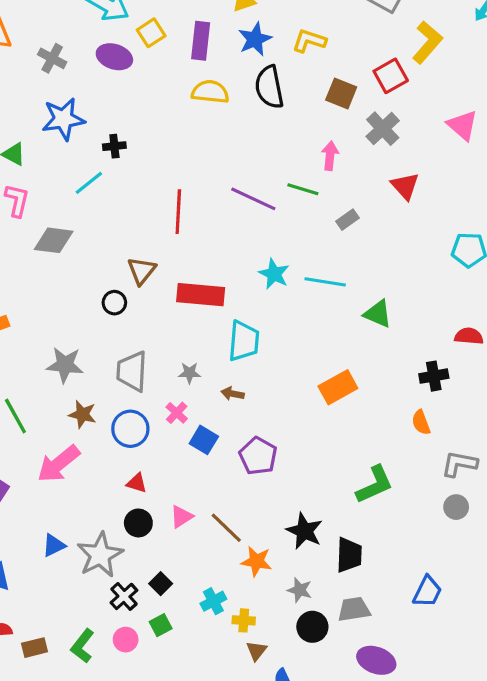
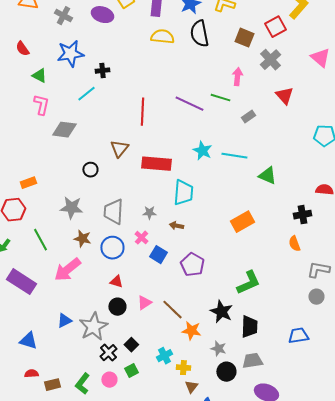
black circle: (114, 303) -> (90, 170), moved
green L-shape: (375, 485) -> (248, 283), moved
blue trapezoid: (427, 592) -> (298, 336), moved, turned -125

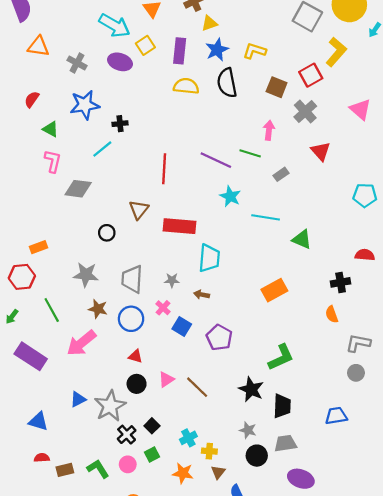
red semicircle: (22, 49) -> (32, 99), turned 70
cyan star: (202, 151) -> (230, 196), moved
orange star: (191, 331) -> (183, 473), moved
green L-shape: (82, 384) -> (98, 469), turned 110

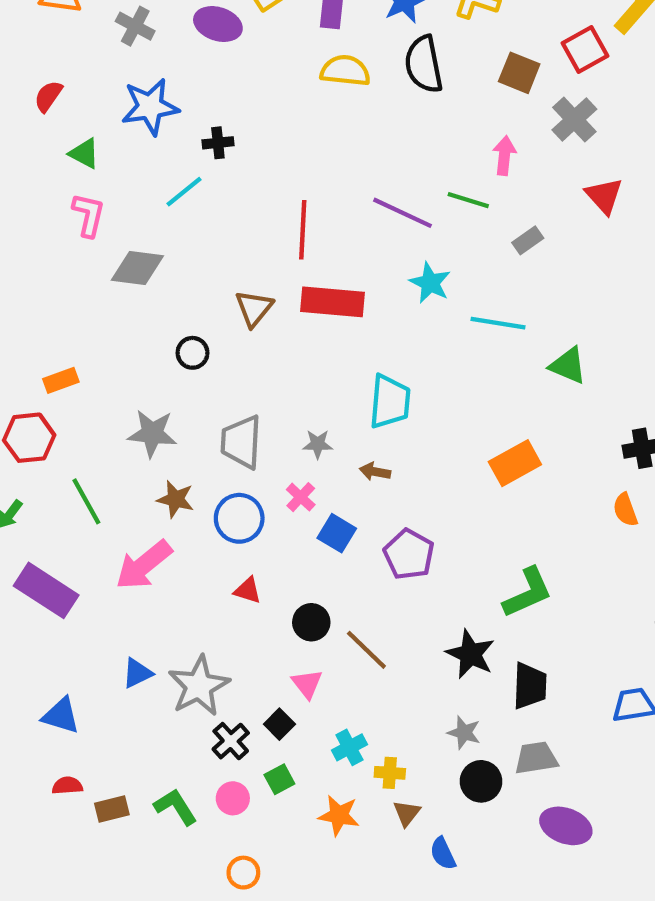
red rectangle: (180, 226) -> (333, 302), moved
pink triangle: (166, 379) -> (307, 684), moved, turned -35
black circle: (137, 384) -> (311, 622), moved

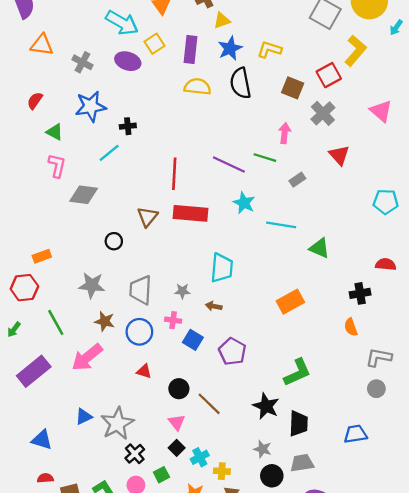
pink cross: (301, 497) -> (173, 320), turned -35
purple rectangle: (46, 590) -> (34, 371), turned -72
black square: (279, 724) -> (177, 448), moved

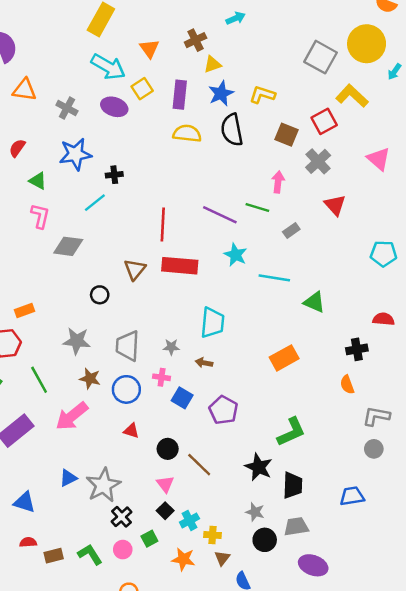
yellow L-shape: (355, 51) -> (352, 96), turned -88

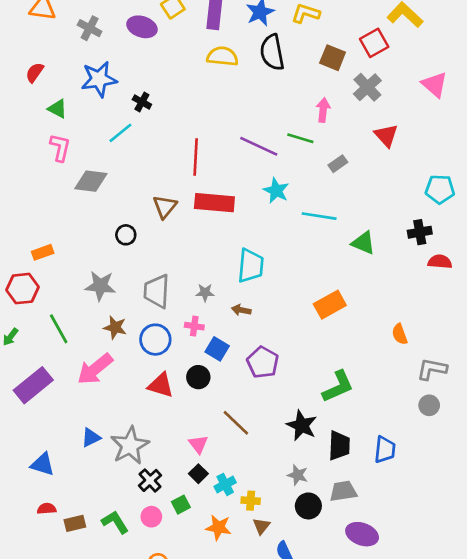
black cross: (114, 175) -> (142, 102), turned 35
black cross: (357, 349) -> (420, 232), moved
red triangle: (131, 431) -> (161, 385), size x1.5
black circle: (168, 449) -> (198, 377), moved
blue trapezoid: (352, 496) -> (385, 450), moved, turned 105

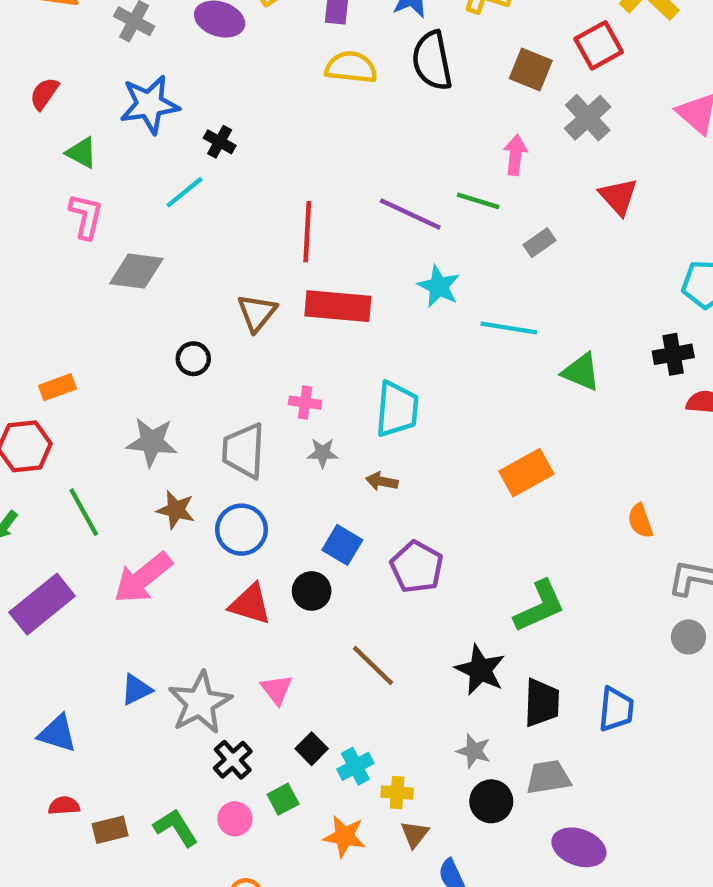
pink cross: (194, 326) -> (305, 403), moved
pink triangle: (198, 444) -> (277, 690), moved

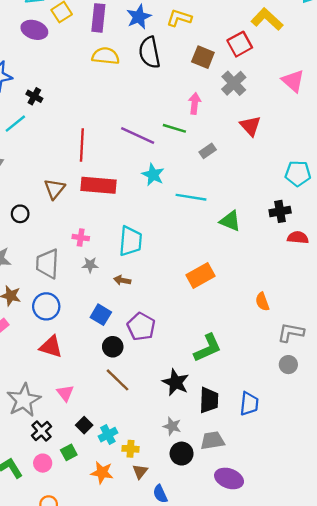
black circle: (312, 591) -> (113, 347), moved

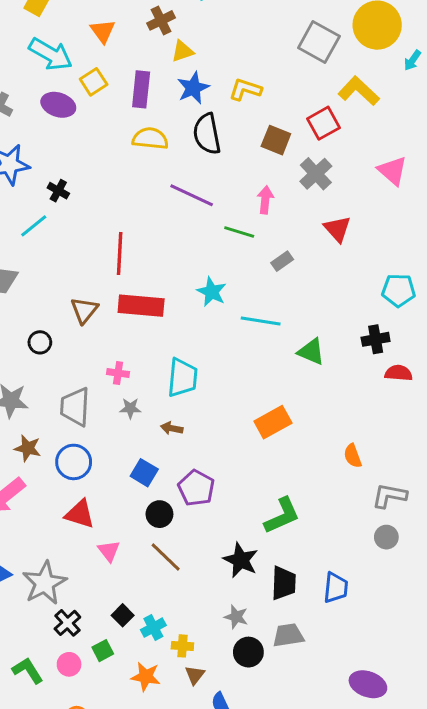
purple line: (138, 135) -> (192, 195), moved
pink triangle: (65, 393) -> (109, 551), moved
purple ellipse: (229, 478) -> (368, 684), moved

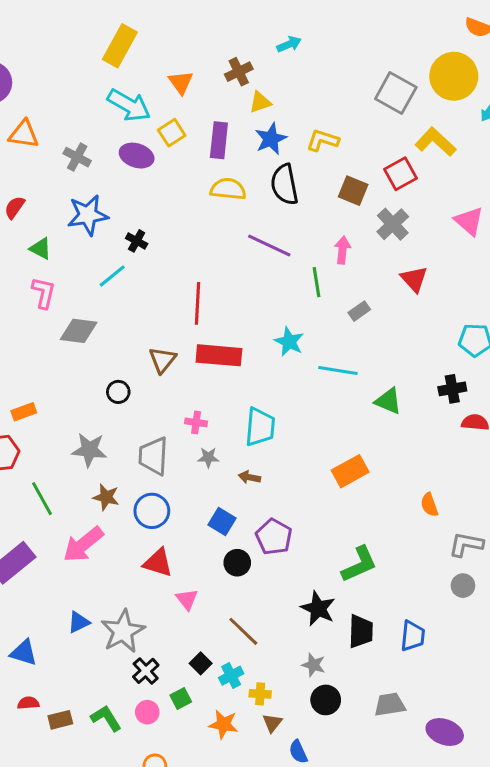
green line: (239, 232) -> (317, 282), turned 64
brown line: (166, 557) -> (243, 631), moved
gray trapezoid: (288, 635) -> (390, 705), moved

